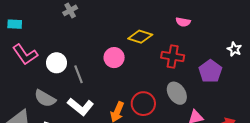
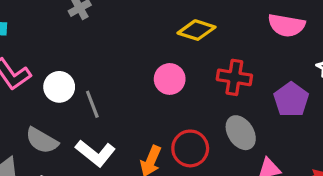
pink semicircle: (183, 22) -> (286, 25), moved, size x1.6
yellow diamond: (140, 37) -> (196, 30), moved
pink circle: (114, 58) -> (170, 79), moved

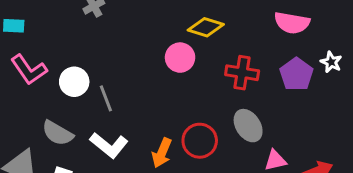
pink circle: (170, 79) -> (180, 58), moved
purple pentagon: (291, 100) -> (296, 74), moved

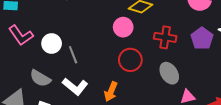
red circle: (200, 141) -> (130, 60), moved

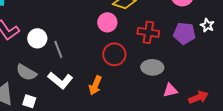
purple pentagon: (202, 38) -> (184, 33), turned -30
gray ellipse: (169, 73) -> (152, 67), turned -55

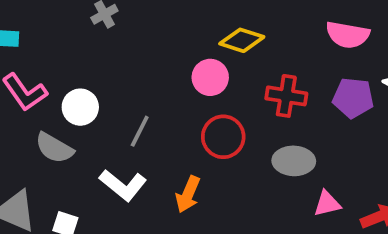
gray line: (58, 49) -> (140, 131), moved, turned 48
gray semicircle: (26, 72) -> (54, 148), moved

